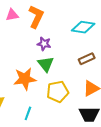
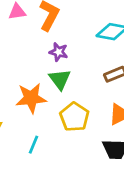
yellow pentagon: (58, 92) -> (74, 117), turned -30

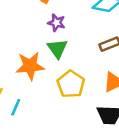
cyan line: (33, 145) -> (16, 107), moved

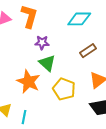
orange star: (30, 66) -> (28, 82), turned -30

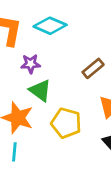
cyan diamond: (79, 19) -> (50, 26), moved, turned 30
cyan line: (24, 117) -> (14, 152), moved

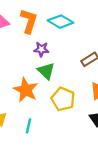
cyan line: (14, 152) -> (29, 126), moved

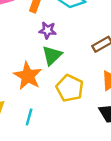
green triangle: (46, 71) -> (52, 55), turned 30

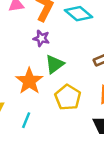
purple star: (48, 30) -> (41, 38), moved

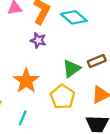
green triangle: (54, 64) -> (72, 68), moved

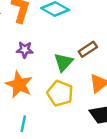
purple star: (38, 40) -> (25, 50), moved

